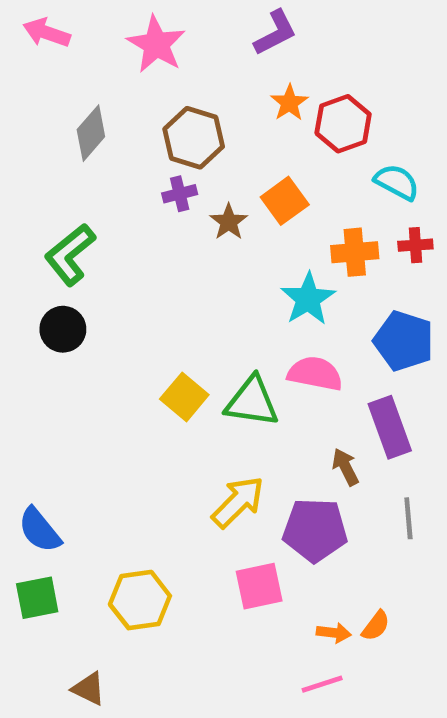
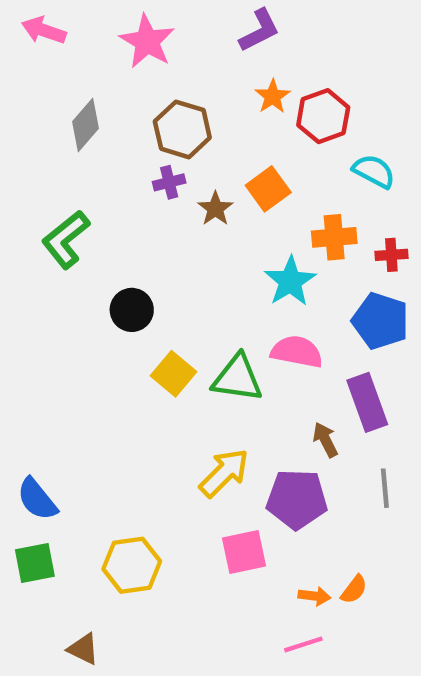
red cross: (415, 245) -> (391, 255), moved
black circle: (63, 329) -> (132, 310), moved

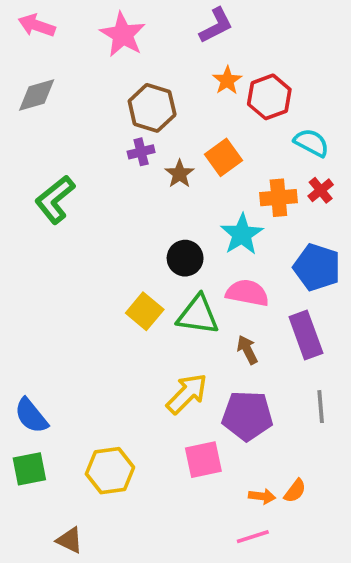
gray diamond: (86, 125) -> (37, 95), moved, turned 33
red cross: (391, 255) -> (321, 190), moved, turned -35
black circle: (132, 310) -> (185, 258), moved
brown arrow: (325, 440) -> (247, 350), moved

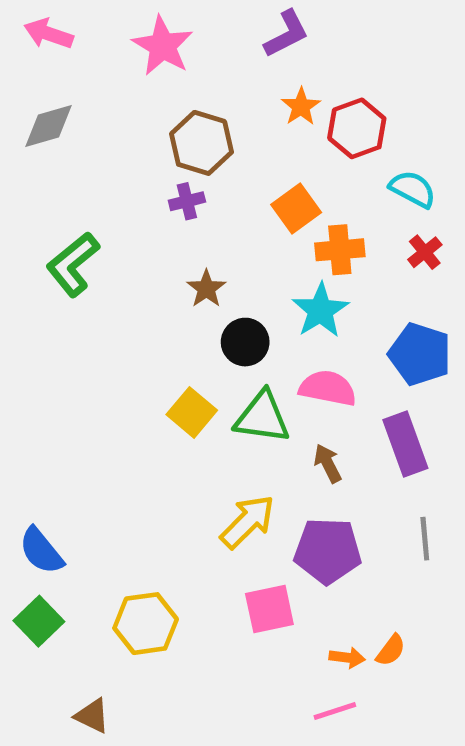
brown star: (180, 174) -> (206, 289), moved
orange cross: (278, 198) -> (340, 250), moved
green square: (29, 469) -> (39, 621), turned -33

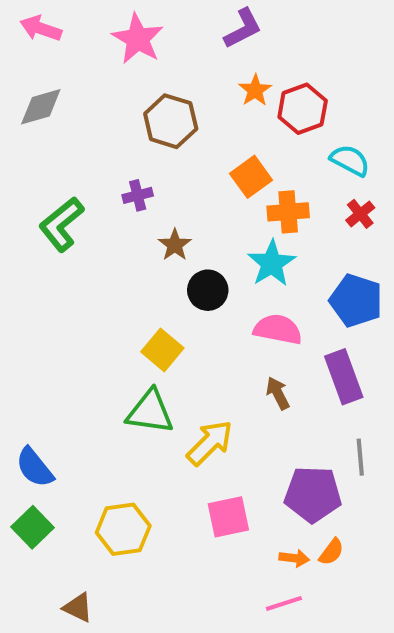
purple cross: (187, 201) -> (138, 195), moved
green triangle: (262, 417) -> (150, 412), moved
purple pentagon: (328, 551) -> (313, 494), moved

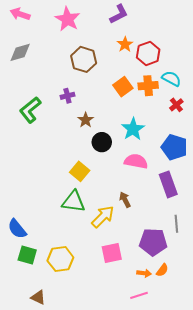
orange cross: (288, 212) -> (148, 86), moved
brown arrow: (278, 393) -> (125, 200), moved
green square: (33, 527) -> (27, 255), moved, turned -30

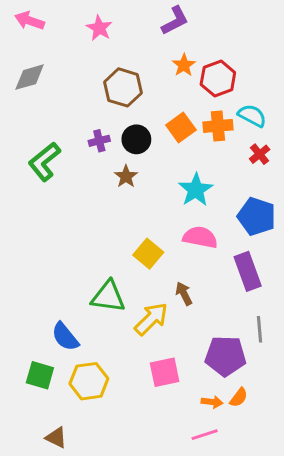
pink star: (67, 19) -> (99, 28), size x0.7
black circle: (102, 142) -> (136, 139), moved
yellow square: (80, 171) -> (148, 254), moved
blue semicircle: (17, 229) -> (65, 337), moved

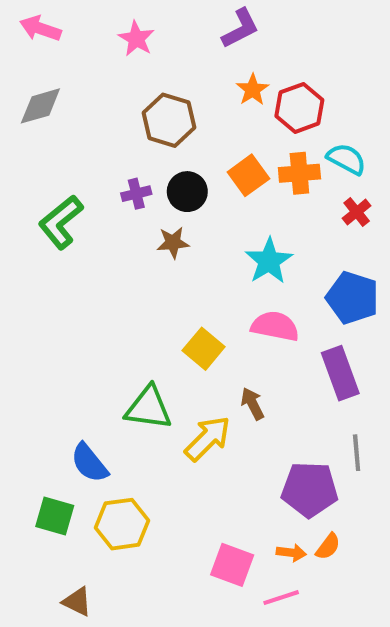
brown star: (126, 176) -> (173, 243), turned 30
pink square: (165, 372) -> (232, 565), moved, turned 32

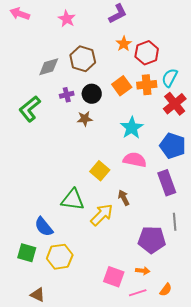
gray diamond: (40, 106) -> (49, 67), moved
cyan semicircle: (346, 159) -> (170, 78), turned -90
red cross: (357, 212) -> (175, 104), size x1.6
orange semicircle: (328, 547) -> (166, 290), moved

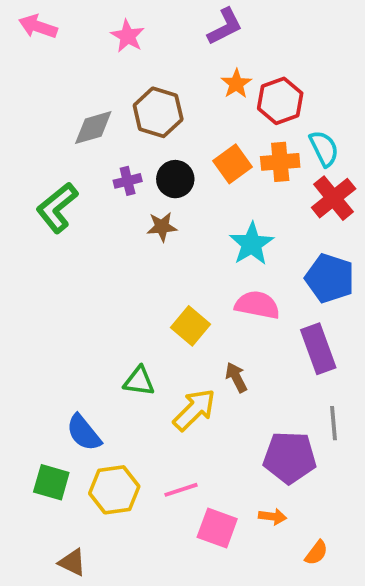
cyan semicircle: (170, 78) -> (324, 149), turned 126
green triangle: (73, 200) -> (139, 381), size x0.7
pink line: (138, 293) -> (181, 490), moved

